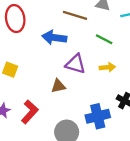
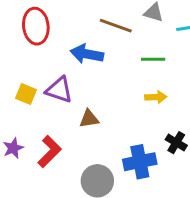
green line: (104, 39) -> (153, 59), turned -30
purple triangle: (76, 64) -> (59, 90), moved

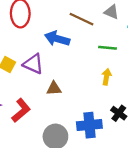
yellow arrow: (156, 97) -> (107, 77), turned -84

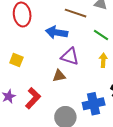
green line: (107, 48) -> (101, 35), turned 35
purple triangle: (33, 64) -> (70, 56), moved

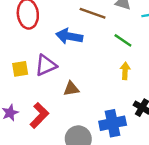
purple triangle: (70, 56) -> (46, 65), moved, turned -42
yellow square: (16, 60) -> (20, 69), turned -32

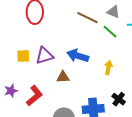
blue arrow: (69, 36) -> (78, 56), moved
green line: (123, 40) -> (110, 32), moved

